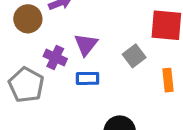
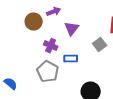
purple triangle: (86, 45) -> (72, 29), moved
gray pentagon: (26, 85) -> (48, 72), moved

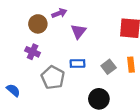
gray square: (100, 45) -> (109, 67), moved
purple cross: (51, 46) -> (33, 52), moved

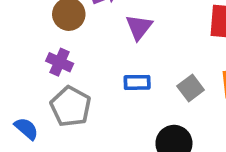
gray pentagon: (53, 77) -> (71, 106), moved

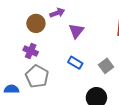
blue rectangle: (137, 82) -> (75, 63), turned 32
blue semicircle: (26, 129) -> (12, 89), turned -40

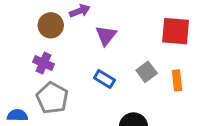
gray square: (106, 66) -> (147, 72), moved

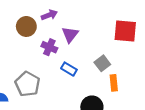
purple cross: (43, 63) -> (49, 47), moved
orange rectangle: (177, 80) -> (114, 83), moved

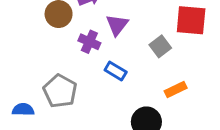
gray square: (102, 63) -> (160, 46), moved
orange rectangle: (114, 83) -> (176, 90), turned 70

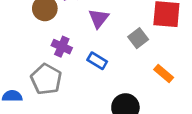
purple cross: (89, 42) -> (62, 47), moved
orange rectangle: (176, 90) -> (164, 74), moved, turned 66

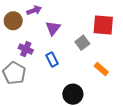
blue rectangle: (97, 61) -> (52, 60), turned 32

